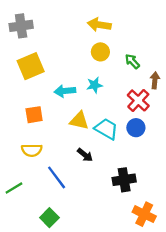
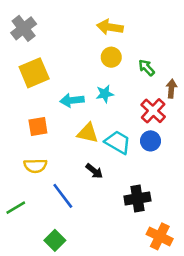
gray cross: (21, 26) -> (24, 28), turned -30

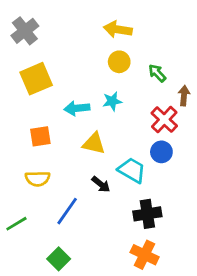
cyan trapezoid: (118, 142) -> (132, 170), moved
blue line: (63, 196) -> (67, 211), turned 72
orange cross: (160, 236) -> (145, 255), moved

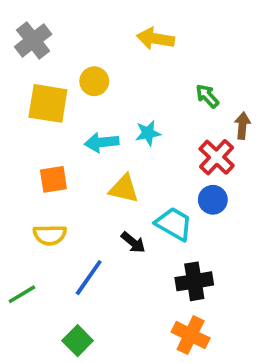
yellow circle: (119, 62) -> (94, 81), moved
yellow square: (36, 79) -> (48, 103), turned 32

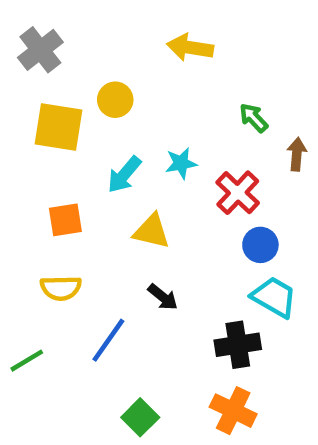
cyan arrow: (102, 142) -> (124, 175), turned -44
red cross: (217, 157) -> (238, 193), moved
cyan trapezoid: (174, 224) -> (274, 297), moved
green square: (78, 341) -> (140, 417), moved

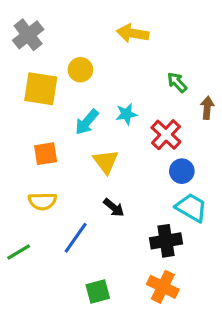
yellow triangle: (152, 231) -> (106, 162), turned 40
green square: (140, 417) -> (98, 292), turned 30

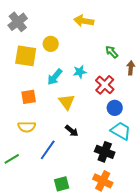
black cross: (166, 241) -> (105, 152), turned 30

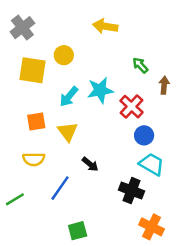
cyan star: (80, 72) -> (100, 90), size x1.5
yellow triangle: (67, 102) -> (68, 132), moved
orange cross: (103, 181) -> (152, 227), moved

